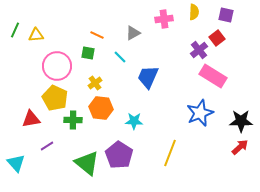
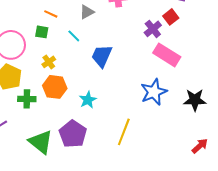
cyan star: (134, 121) -> (88, 100), turned -30
red arrow: (240, 147) -> (200, 146), moved

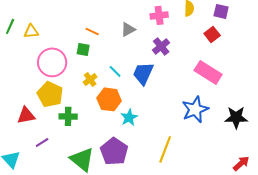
purple cross: (153, 29) -> (161, 46), moved
cyan line: (74, 36) -> (115, 71), moved
orange hexagon: (55, 87) -> (109, 99), moved

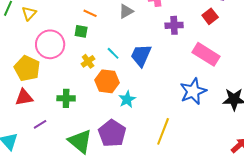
yellow triangle: (31, 31) -> (29, 13), turned -42
purple cross: (161, 46) -> (174, 25), moved, turned 36
yellow pentagon: (50, 94) -> (27, 68), moved

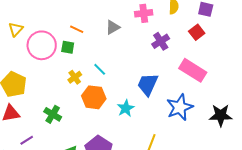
purple cross: (174, 25) -> (161, 41), turned -30
pink circle: (50, 44) -> (42, 45), moved
blue trapezoid: (141, 55) -> (148, 84), moved
green cross: (66, 98) -> (53, 114), turned 30
cyan star: (127, 99) -> (126, 108), moved

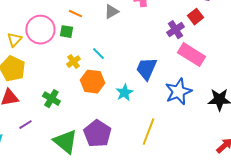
yellow triangle: (16, 29) -> (14, 40), moved
purple cross: (161, 41) -> (175, 30), moved

